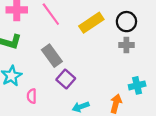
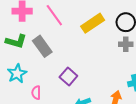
gray rectangle: (52, 56) -> (42, 46), moved

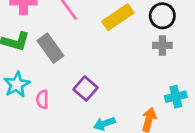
pink semicircle: (36, 93) -> (42, 99), moved

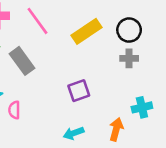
purple square: (86, 89) -> (79, 91), moved, turned 30

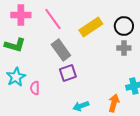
gray rectangle: (22, 61) -> (61, 50), moved
purple square: (79, 91) -> (68, 73), moved

